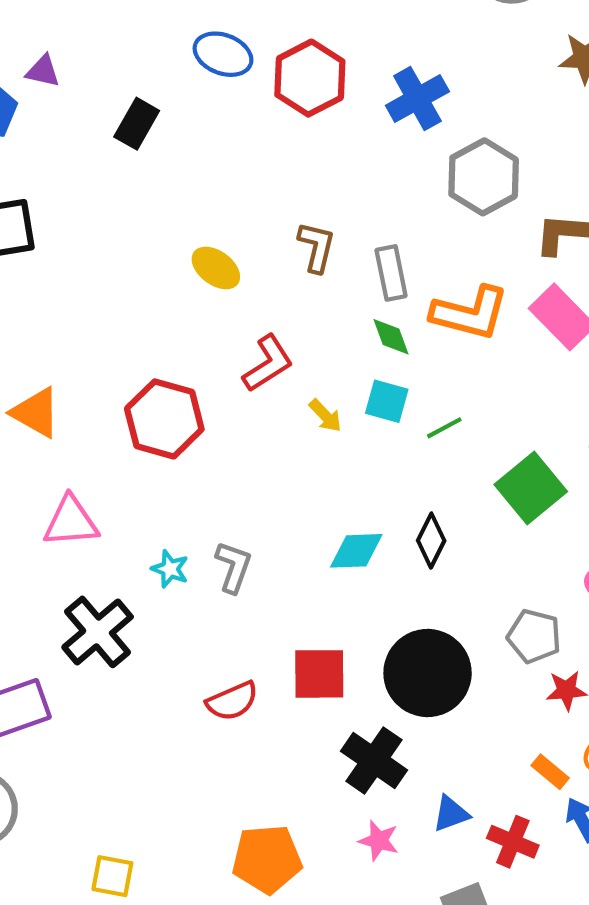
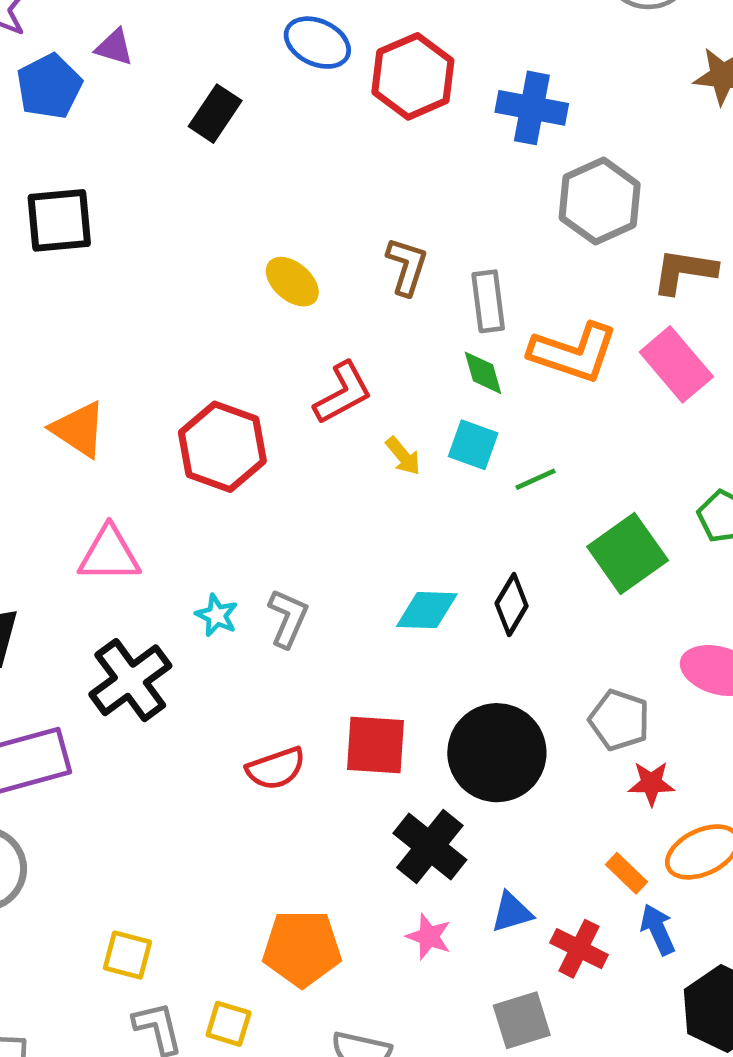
blue cross: (417, 99) -> (532, 108), turned 36

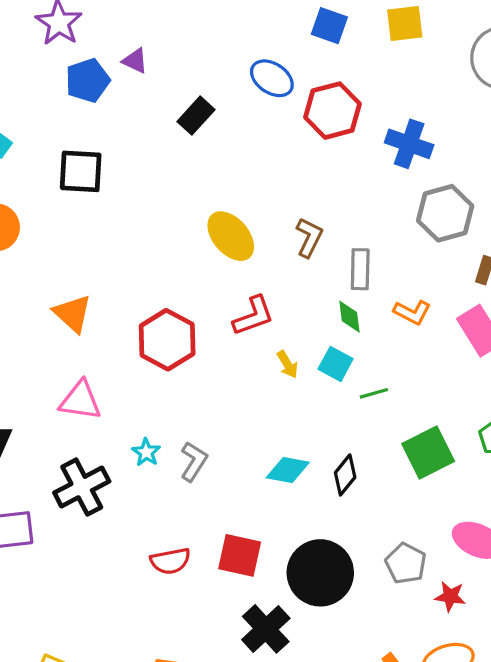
yellow ellipse: (292, 282) -> (231, 236), size x1.4
orange L-shape: (573, 353) -> (412, 312), size x0.6
red star: (651, 783) -> (450, 596), moved

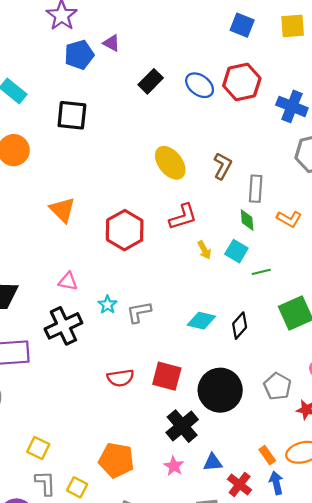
blue ellipse: (272, 78) -> (200, 85), moved
pink triangle: (80, 400) -> (68, 281), moved, size x0.7
gray L-shape: (194, 461) -> (139, 312), turned -135

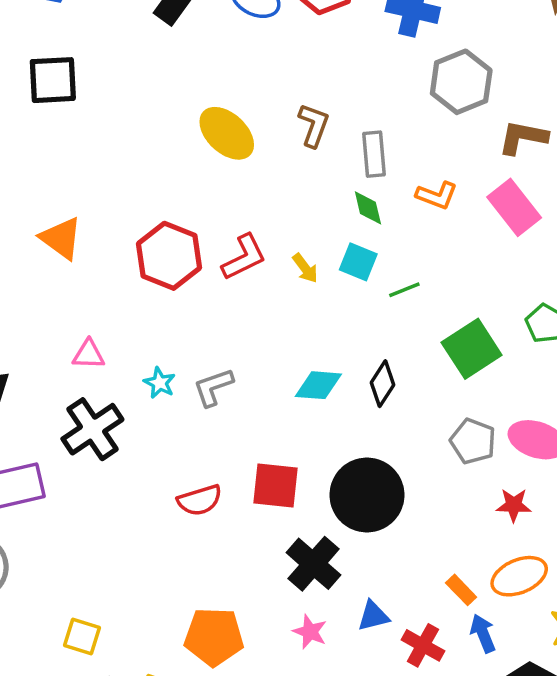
red L-shape: (183, 217) -> (244, 257), moved
gray pentagon: (277, 386) -> (473, 441), moved

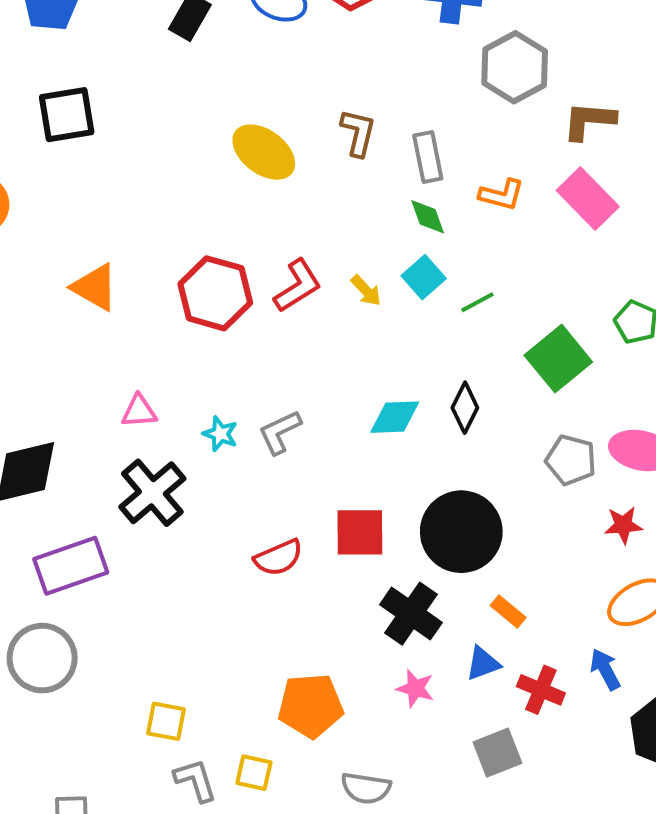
cyan square: (358, 262) -> (424, 277), turned 33
orange rectangle: (461, 590) -> (508, 612), moved

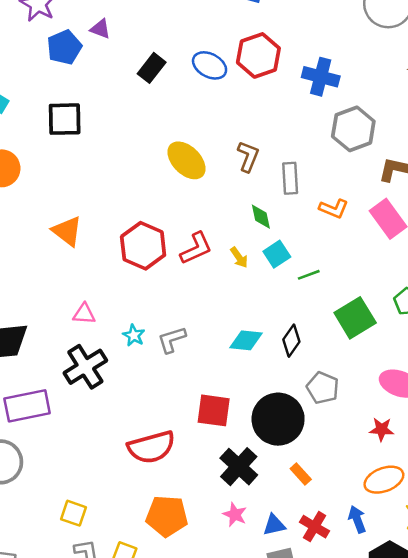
green diamond: (428, 217) -> (261, 217), moved
gray pentagon: (571, 460) -> (323, 388), moved
red semicircle: (278, 558) -> (151, 447), moved, size x1.5
blue triangle: (483, 663) -> (274, 525), moved

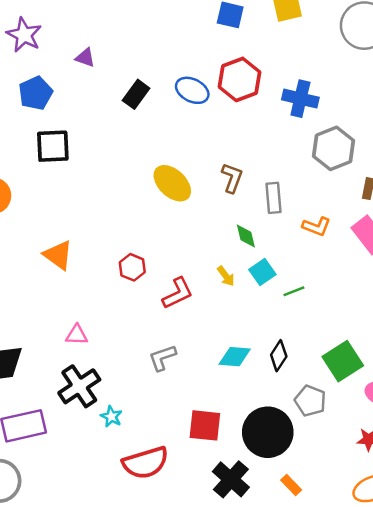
blue pentagon: (64, 47) -> (36, 93), moved
red hexagon: (143, 246) -> (132, 267), size x0.6
red L-shape: (196, 248) -> (178, 293), moved
green square: (355, 318) -> (343, 361), moved
cyan star: (134, 335) -> (111, 417), moved

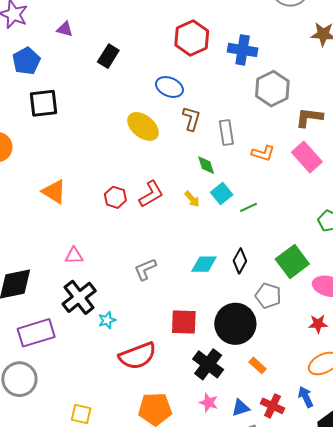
blue ellipse: (192, 90) -> (169, 87), moved
red L-shape: (178, 293) -> (151, 194), moved
cyan star: (111, 417) -> (107, 320), turned 30

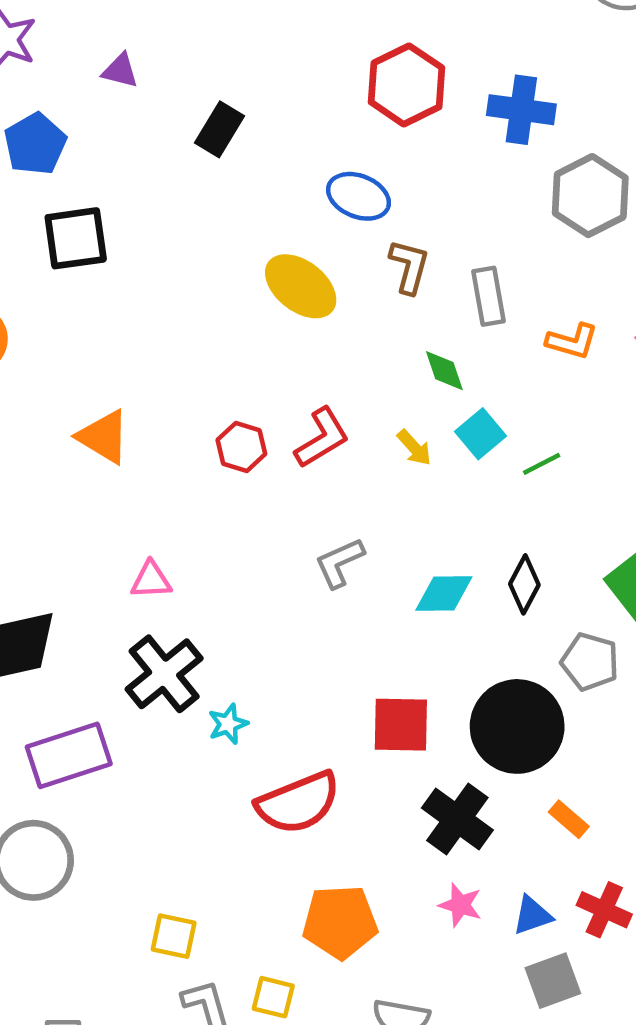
gray L-shape: (145, 269) -> (339, 563), moved

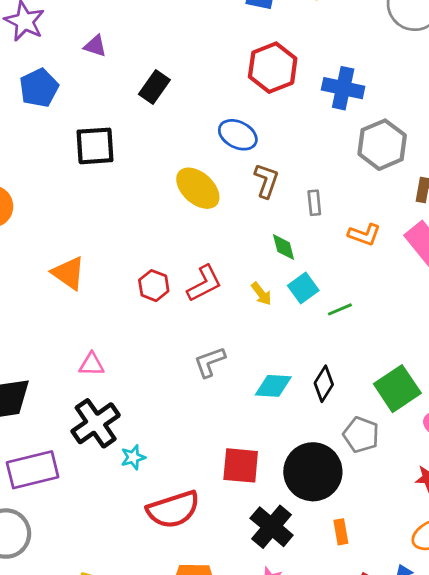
black square: (76, 238) -> (95, 146), moved
gray rectangle: (488, 296) -> (314, 203), size x0.7
orange rectangle: (569, 819) -> (341, 532), turned 35

